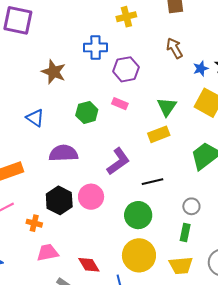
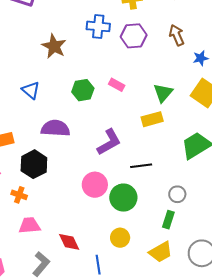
purple hexagon: (126, 69) -> (134, 36), moved
pink circle: (91, 197) -> (95, 185), moved
black hexagon: (59, 200) -> (34, 164), moved
yellow circle: (139, 255) -> (120, 238), size x0.6
yellow trapezoid: (181, 265) -> (161, 252), turned -30

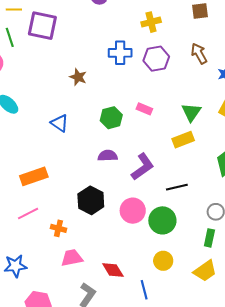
brown star: (54, 46) -> (78, 77), size x0.7
purple semicircle: (55, 128) -> (108, 156), moved, size x0.7
black hexagon: (34, 164) -> (91, 200), moved

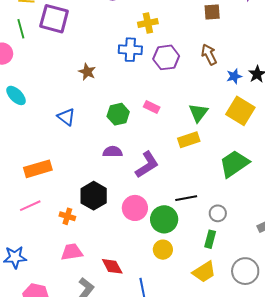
yellow cross: (151, 22) -> (148, 23), moved
black line: (177, 187) -> (186, 198), moved
orange cross: (58, 228) -> (67, 216), moved
yellow circle: (163, 261) -> (163, 250), moved

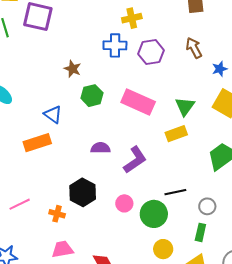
pink rectangle: (152, 107) -> (138, 102), size x2.0
green hexagon: (118, 114) -> (92, 96), moved
orange rectangle: (38, 169) -> (37, 143), moved
pink circle: (135, 208) -> (124, 203), size x0.7
yellow circle: (163, 250) -> (163, 249), moved

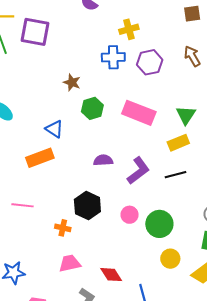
black line: (175, 192) -> (176, 175), moved
pink line: (20, 204) -> (22, 205), moved, turned 35

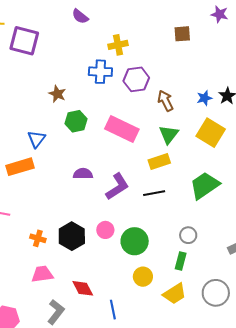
brown arrow: (192, 56) -> (165, 101), moved
blue triangle: (54, 129) -> (36, 139), turned 30
black hexagon: (87, 206) -> (72, 236), moved

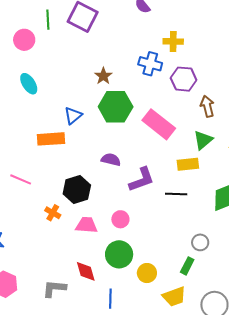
green hexagon: (76, 121) -> (116, 107), size x1.5
black hexagon: (72, 236) -> (77, 190), moved
green circle: (135, 241) -> (119, 254), moved
pink trapezoid: (42, 274) -> (86, 225), moved
gray L-shape: (56, 312) -> (54, 289), turned -135

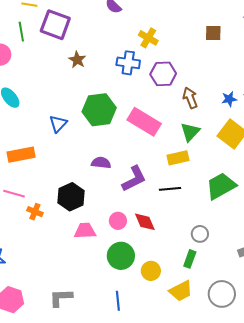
yellow cross: (173, 41) -> (148, 38), turned 36
brown star: (103, 76) -> (77, 60), moved
orange rectangle: (51, 139) -> (21, 155), moved
orange cross: (53, 213) -> (35, 212), moved
red diamond: (86, 271) -> (145, 222), moved

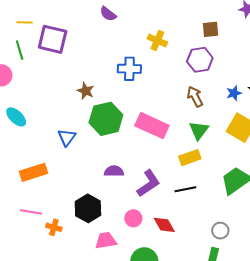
yellow cross: (148, 38) -> (157, 40), moved
brown star: (77, 60) -> (86, 91), moved
purple hexagon: (163, 74) -> (200, 60), moved
pink circle: (118, 221) -> (133, 218), moved

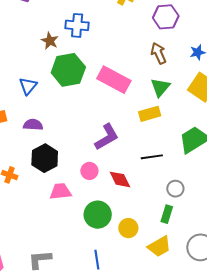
blue cross: (129, 69) -> (77, 25), moved
purple semicircle: (114, 171) -> (33, 125), moved
black line: (185, 189) -> (152, 157), moved

